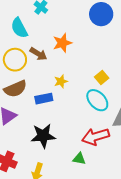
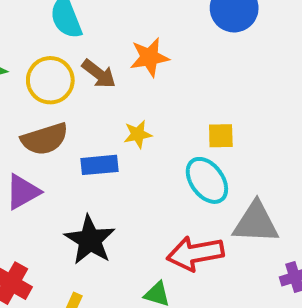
yellow square: (102, 78) -> (221, 136), turned 32
black star: (43, 136) -> (90, 240), turned 30

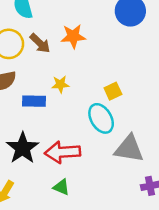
yellow square: (221, 136) -> (113, 91), turned -30
red arrow: (195, 253) -> (62, 152), moved

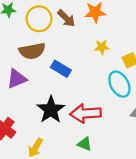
yellow star: (60, 84) -> (102, 47), moved
blue rectangle: (34, 101) -> (61, 69), turned 30

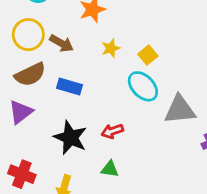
brown arrow: (66, 18) -> (62, 43), moved
red arrow: (86, 113) -> (112, 131), size x0.6
green triangle: (85, 144) -> (110, 169), moved

